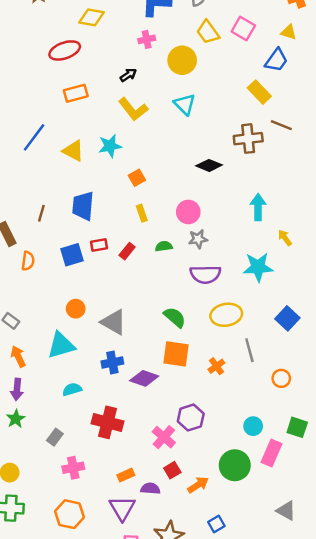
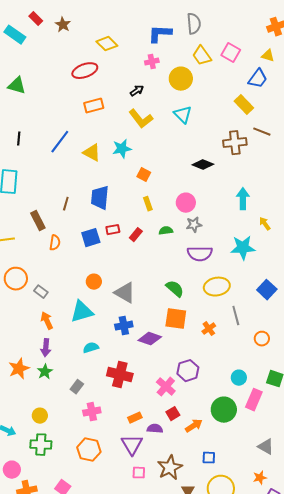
yellow diamond: (92, 17) -> (107, 44), turned 35
orange square: (137, 178) -> (144, 175), turned -32
blue square: (216, 524) -> (209, 458), turned 32

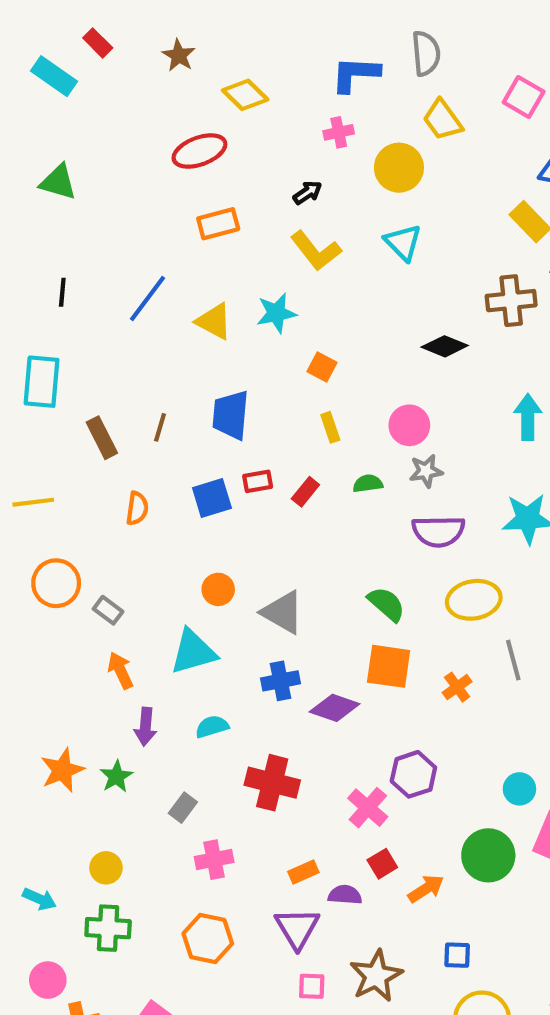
brown star: (63, 25) -> (179, 55), moved
pink square: (231, 53) -> (524, 97), moved
brown rectangle: (38, 221) -> (102, 438), moved
purple arrow: (46, 348) -> (145, 727), moved

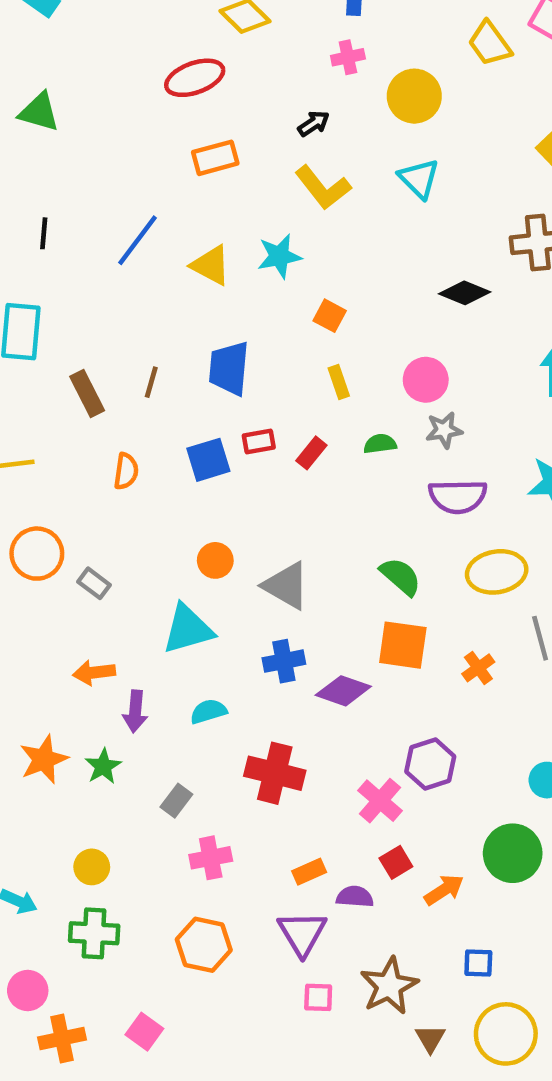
yellow trapezoid: (443, 120) -> (490, 43), moved
orange arrow: (121, 670) -> (94, 673), moved, turned -72

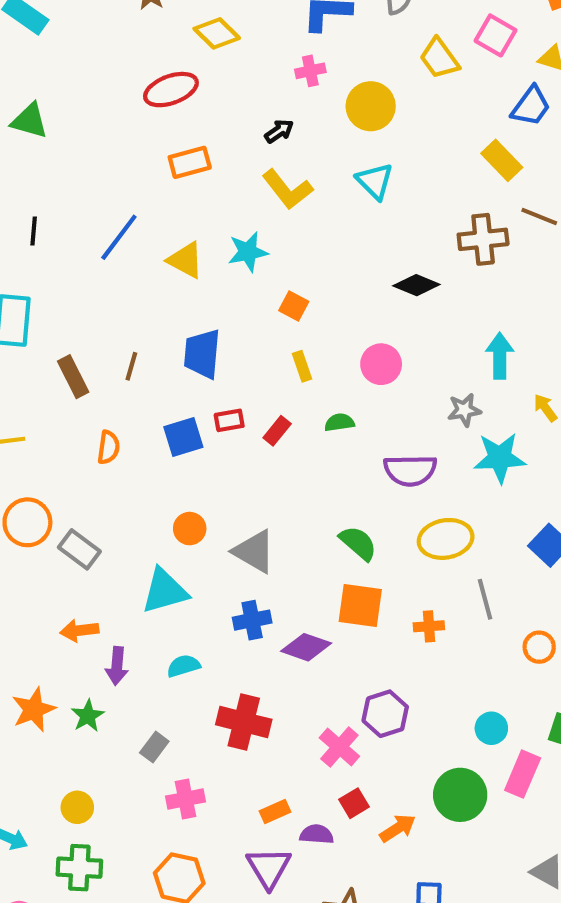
gray star: (444, 430) -> (464, 410), moved
gray rectangle: (94, 583) -> (79, 549), size x1.4
orange cross: (478, 668) -> (429, 626), turned 32

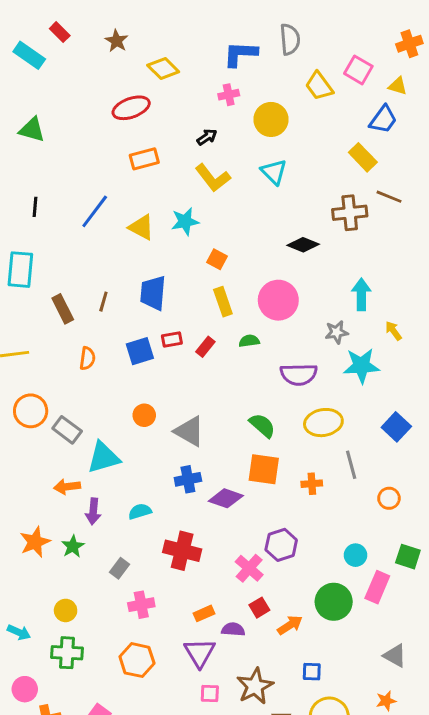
pink circle: (381, 364) -> (278, 300), size x1.4
yellow rectangle: (302, 366) -> (223, 302), size x1.4
cyan triangle: (165, 591) -> (103, 457), moved

